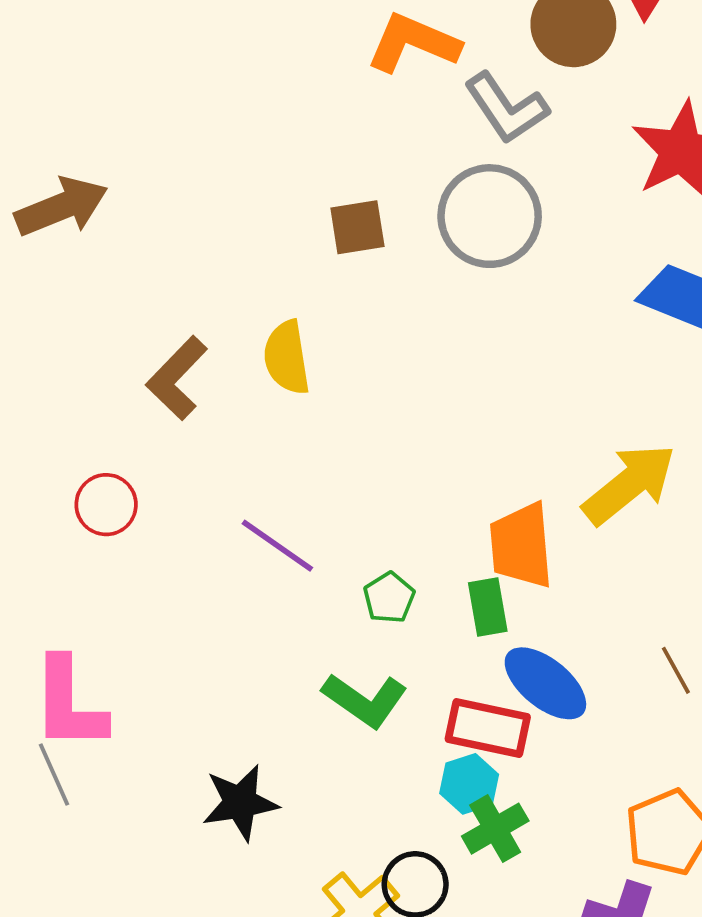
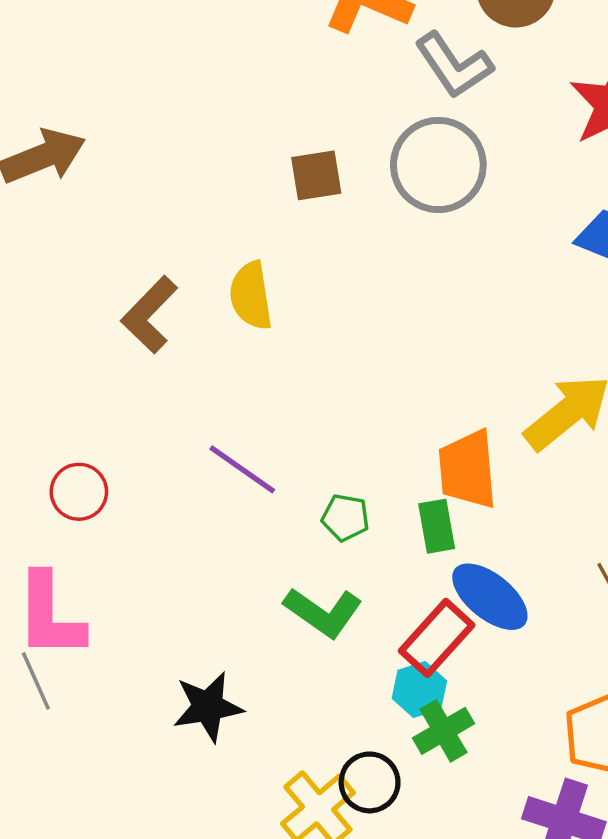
red circle: (106, 505) -> (79, 492), moved
green pentagon: (389, 598) -> (345, 518), turned -30
red rectangle: (488, 728) -> (437, 638), turned -60

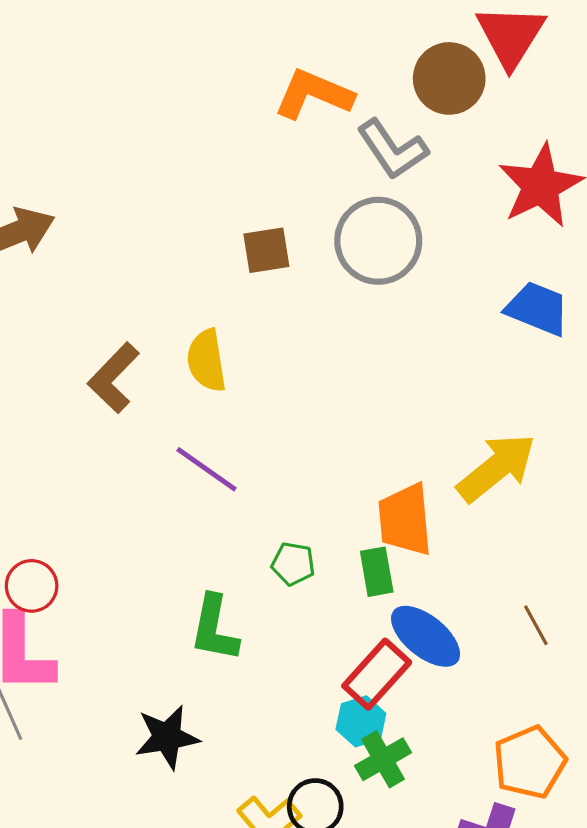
purple line: (242, 469) -> (206, 469), moved
red circle: (79, 492) -> (32, 586), moved
green L-shape: (323, 612) -> (214, 628), moved, turned 66

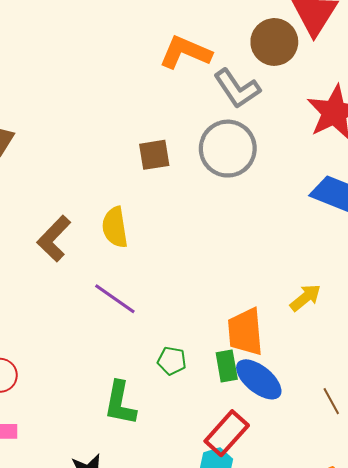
yellow arrow: (496, 468) -> (305, 298), size x0.6
blue ellipse: (426, 636) -> (259, 379), moved

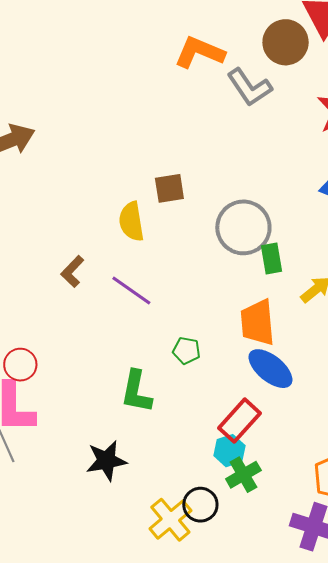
gray circle: (228, 149) -> (243, 227), moved
brown square: (154, 155) -> (169, 188), moved
brown L-shape: (54, 239) -> (72, 271), moved, size x0.7
green rectangle: (227, 366) -> (271, 258), moved

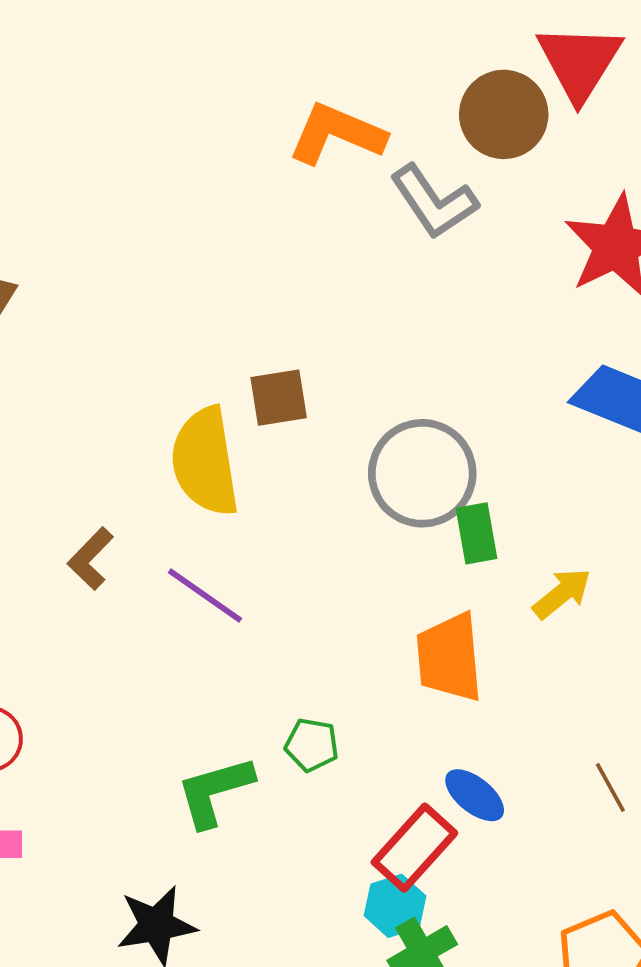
yellow semicircle: (131, 221) -> (205, 462), size x1.4
green pentagon: (186, 351) -> (312, 745), moved
blue ellipse: (270, 369) -> (475, 795), moved, size x0.7
green L-shape: (136, 392) -> (215, 791), turned 63

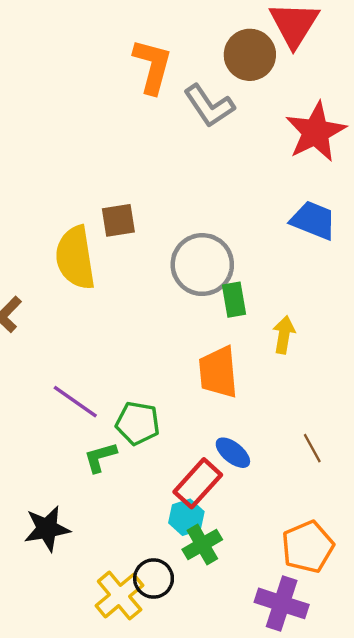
orange L-shape: (337, 134) -> (152, 66), turned 82
yellow arrow: (562, 594) -> (284, 335), turned -42
purple line: (205, 595) -> (75, 402), moved
green pentagon: (312, 745) -> (138, 423), size x1.4
green L-shape: (215, 791) -> (100, 457), moved, size x0.7

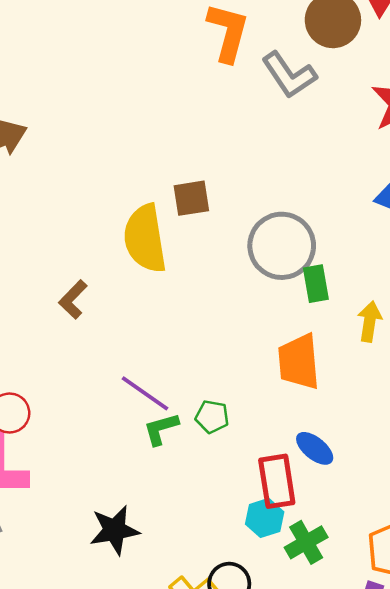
green pentagon: (138, 423) -> (212, 417), size x0.7
green L-shape: (100, 457) -> (161, 429), moved
red rectangle: (198, 483) -> (277, 481), turned -51
green cross: (202, 544) -> (306, 542), moved

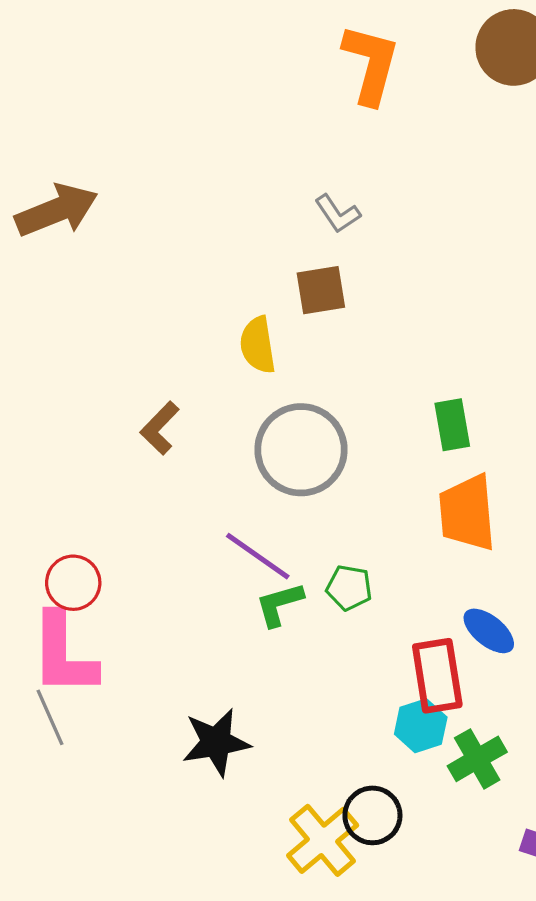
gray L-shape: (289, 75) -> (338, 214), moved, size x0.6
yellow semicircle: (145, 238) -> (258, 345), size x0.6
gray circle: (282, 246) -> (301, 450), moved
green rectangle: (316, 284) -> (452, 425), moved

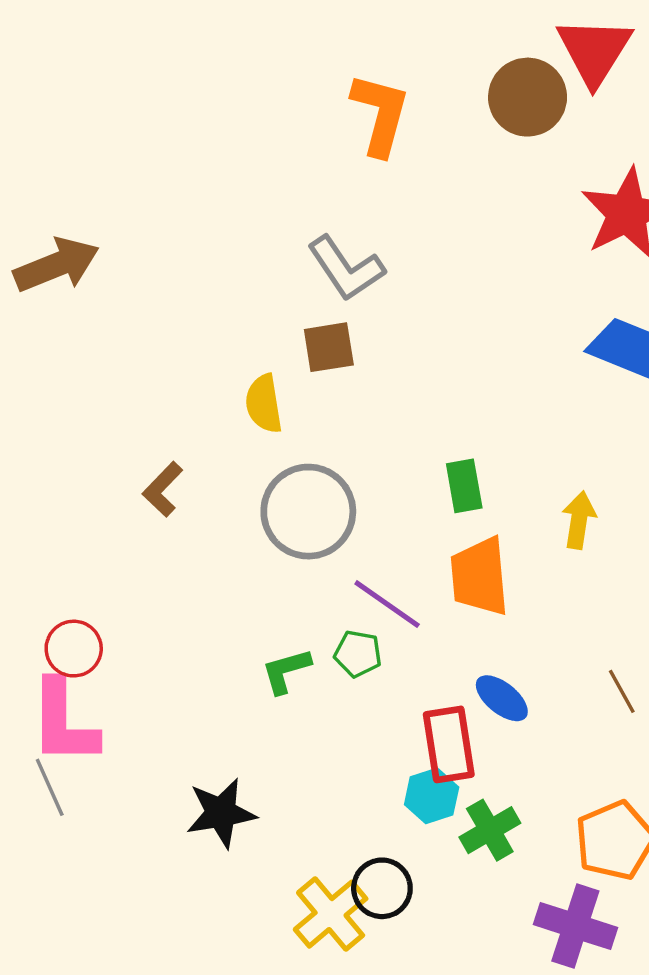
gray L-shape: (338, 214) -> (346, 268), size x1.6
purple line: (258, 556) -> (387, 604), moved

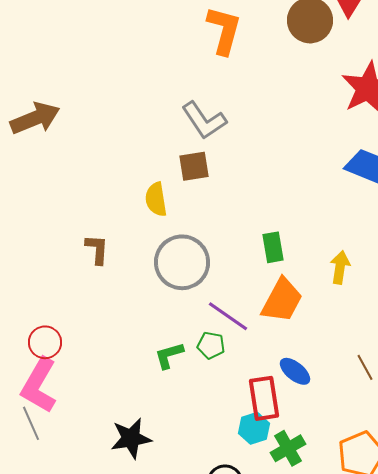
brown L-shape: (163, 489) -> (97, 249), turned 140
orange trapezoid: (480, 577) -> (282, 300), turned -147
pink L-shape: (63, 722) -> (39, 385), turned 30

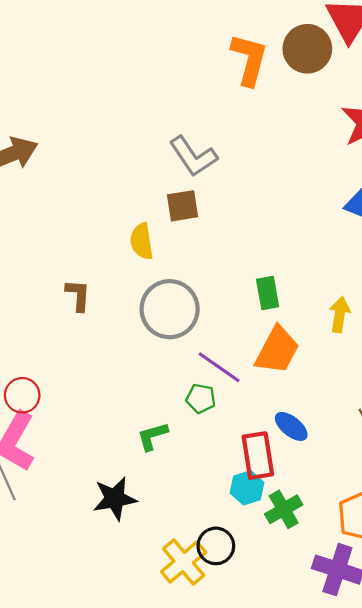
orange L-shape: (224, 30) -> (249, 60), moved
green L-shape: (169, 355) -> (152, 436), moved

